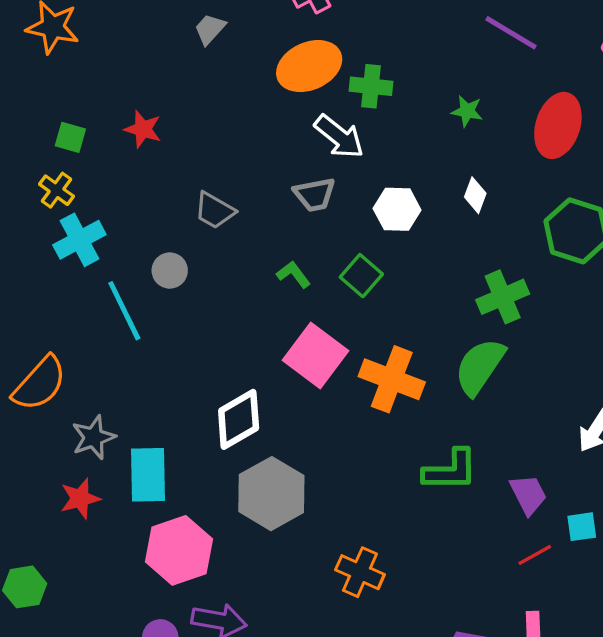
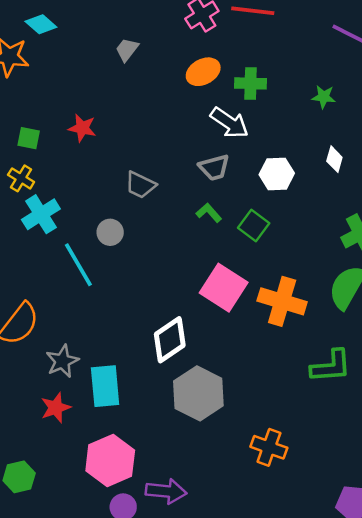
orange ellipse: (309, 66) -> (203, 72), size x0.7
green L-shape: (294, 274) -> (209, 213), moved
pink hexagon: (179, 550) -> (110, 460), moved

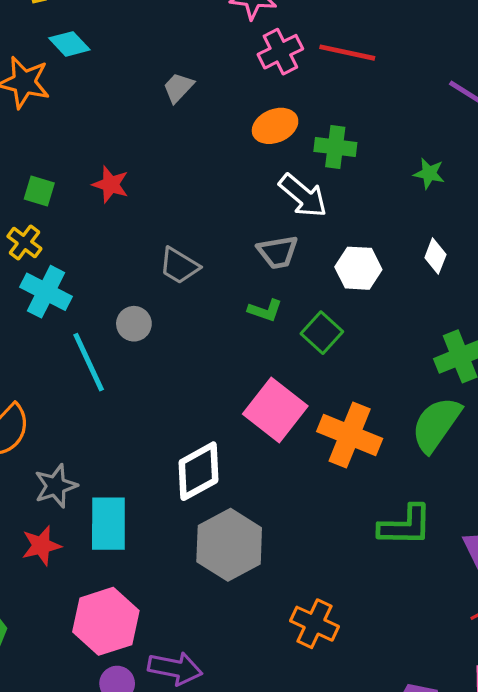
green L-shape: (209, 213) -> (265, 310), turned 145
cyan cross: (41, 214) -> (46, 292), turned -36

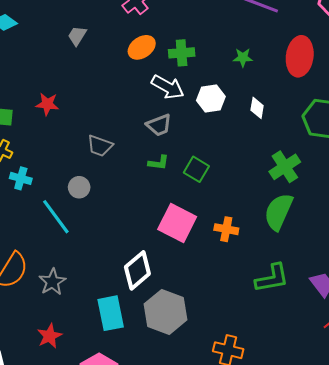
white hexagon: (358, 268) -> (211, 99), moved
cyan cross: (46, 292) -> (21, 178), size x0.7
orange cross: (350, 435) -> (226, 229), size x0.6
gray star: (56, 486) -> (52, 282), moved
cyan rectangle: (108, 524) -> (111, 313), moved

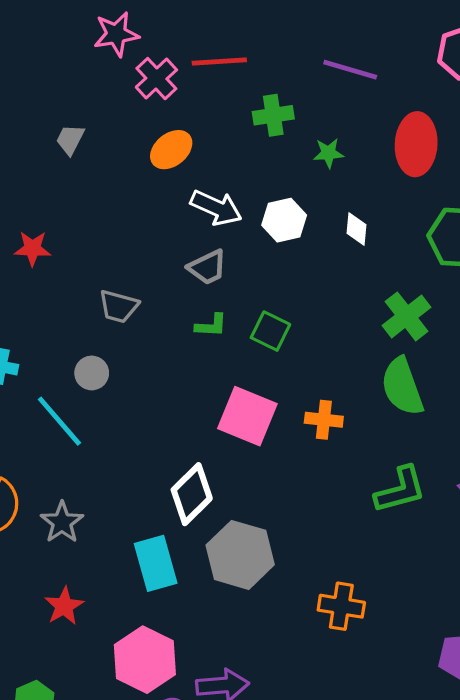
green cross: (182, 53) -> (273, 115), moved
green semicircle: (278, 212) -> (402, 387), turned -39

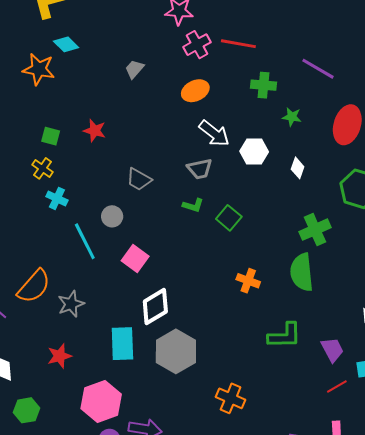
pink square: (247, 416) -> (135, 259), moved, size x0.7

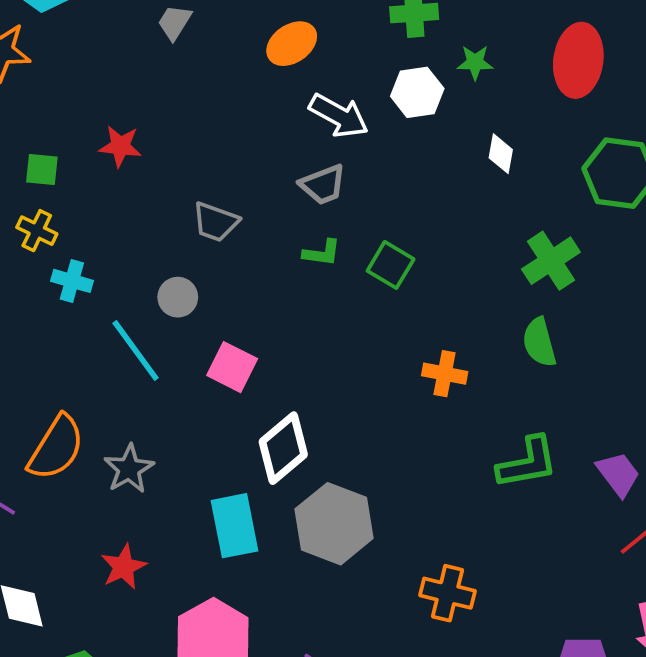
white hexagon: (254, 151) -> (417, 92), moved
green semicircle: (302, 272) -> (539, 342), size x0.7

